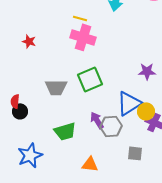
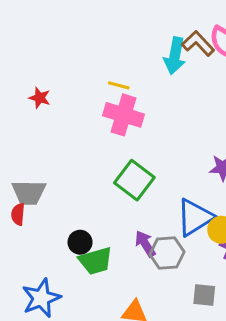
red star: (29, 41) -> (40, 98), moved
green square: (90, 79) -> (134, 180), turned -30
gray trapezoid: (56, 87) -> (29, 193), moved
black circle: (20, 111) -> (80, 242), moved

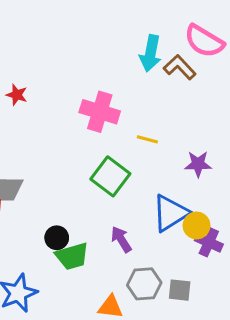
brown L-shape: (198, 43) -> (180, 67), moved
yellow line: (119, 85) -> (147, 139), moved
gray hexagon: (167, 253) -> (144, 284), moved

